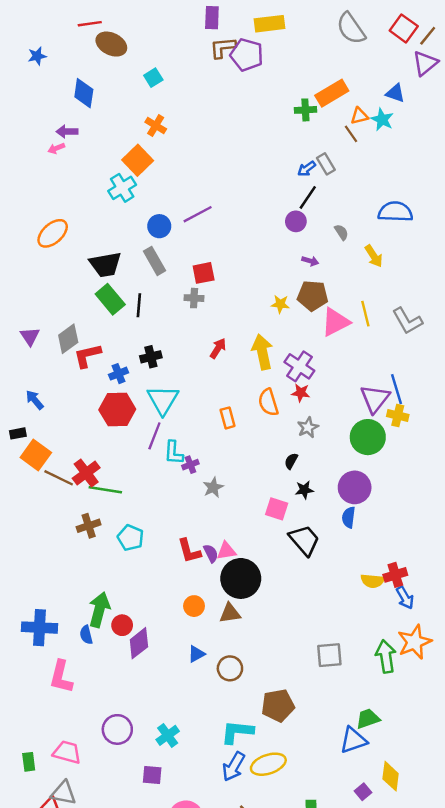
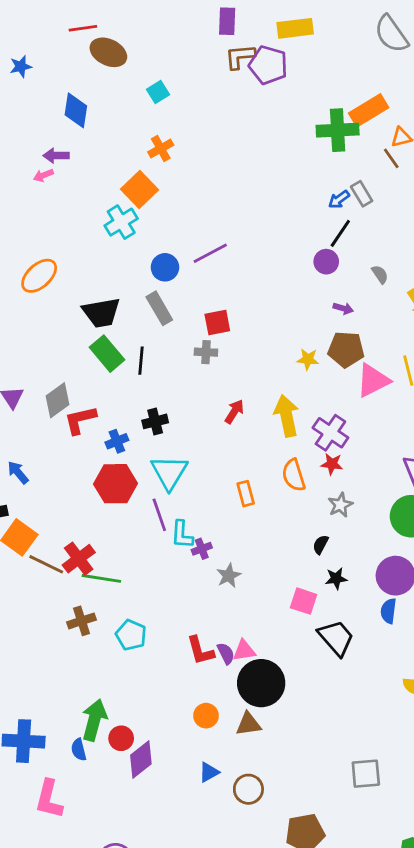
green cross: (305, 110) -> (338, 130), size x1.6
orange cross: (156, 126) -> (161, 149), turned 30
purple line: (154, 436) -> (159, 515), turned -40

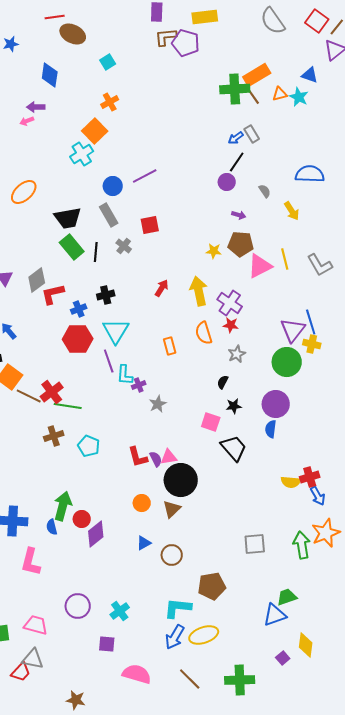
brown line: (391, 158) -> (254, 97), moved
gray cross: (206, 352) -> (124, 246), moved, turned 35
brown triangle: (248, 724) -> (172, 509), turned -36

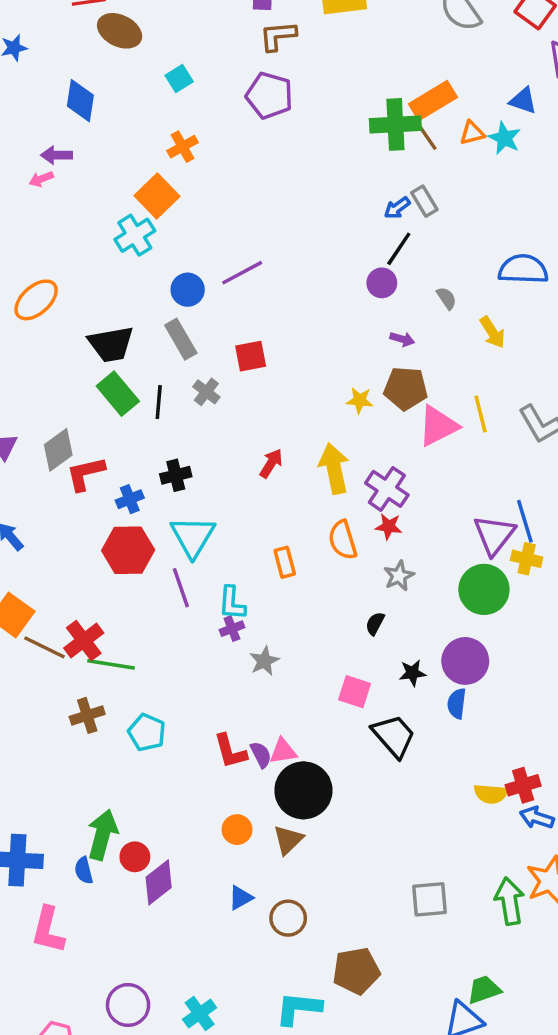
purple pentagon: (186, 43) -> (269, 96), moved
cyan L-shape: (125, 375) -> (232, 603), moved
black star: (234, 406) -> (412, 673), moved
blue arrow: (318, 496) -> (537, 818), turned 138

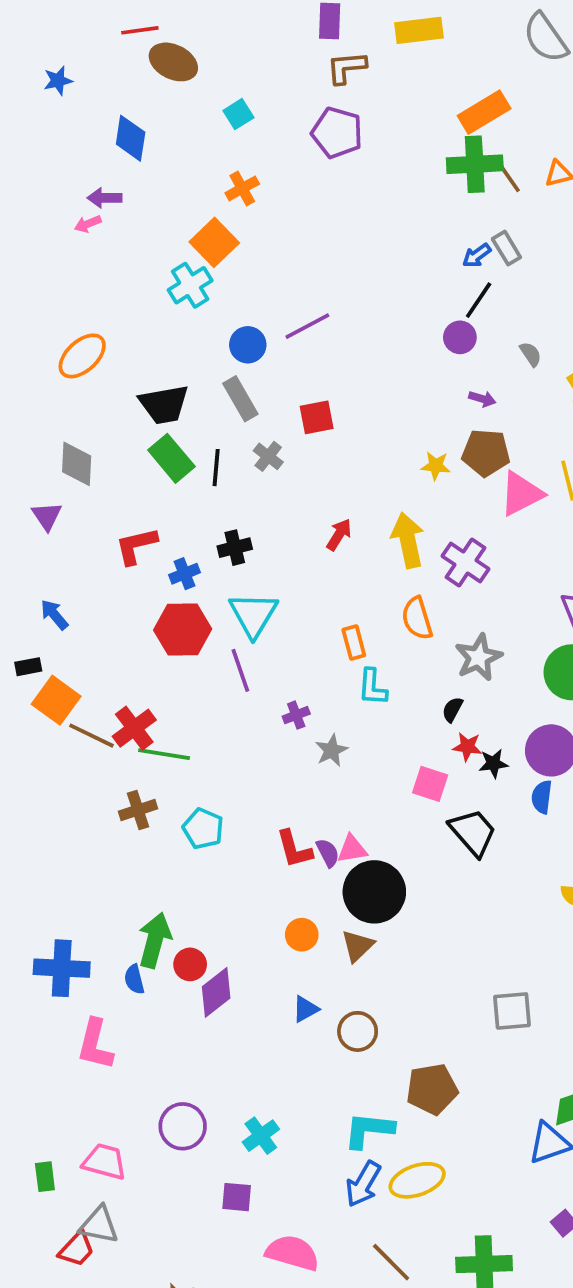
orange rectangle: (433, 101) -> (484, 112), moved
gray diamond: (58, 450) -> (77, 464), moved, turned -51
red star: (389, 526) -> (467, 747), moved
gray star: (399, 576) -> (479, 657), size x1.4
cyan L-shape: (232, 603) -> (372, 687), moved

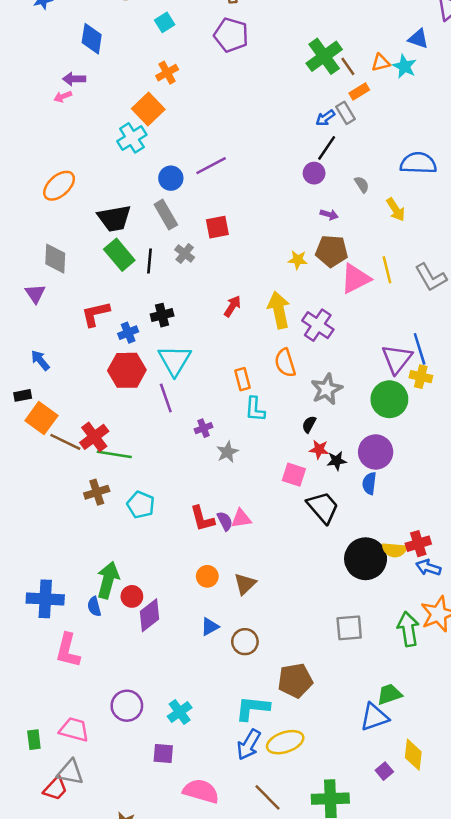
orange rectangle: (484, 112) -> (359, 91), moved, size x0.6
green cross: (475, 164) -> (324, 56), turned -33
black circle: (374, 892) -> (366, 559), moved

